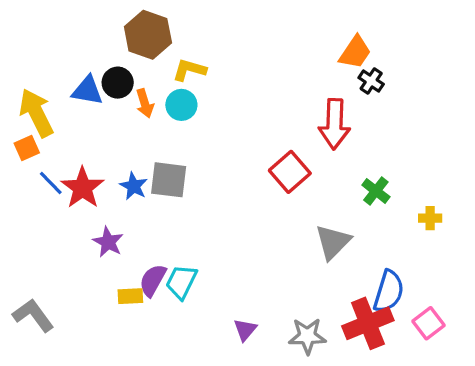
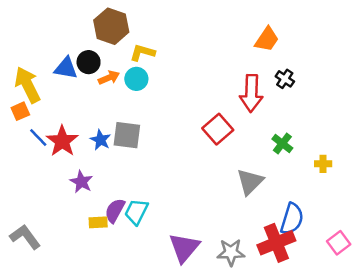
black cross: (371, 81) -> (285, 79), moved
orange arrow: (145, 103) -> (109, 78), turned -96
pink square: (428, 323) -> (339, 243), moved
purple triangle: (245, 330) -> (184, 248), size x1.8

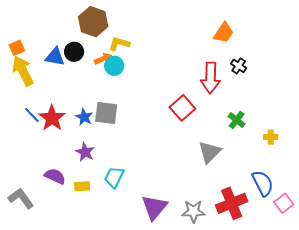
orange arrow: (109, 78) -> (103, 59), moved
orange square: (20, 111) -> (17, 48), moved
purple star: (81, 182) -> (85, 152), moved
purple semicircle: (115, 210) -> (55, 176), moved, turned 85
blue semicircle: (292, 219) -> (263, 183), moved, turned -44

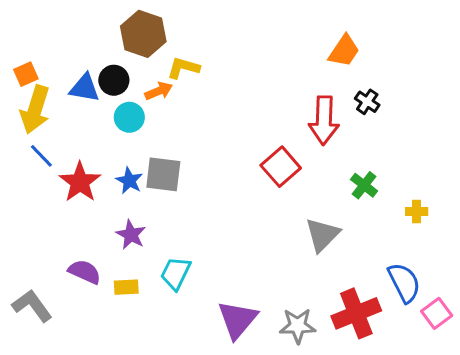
cyan circle: (114, 66) -> (129, 117), moved
yellow arrow: (23, 71) -> (35, 110), turned -136
blue line: (32, 115) -> (41, 156), moved

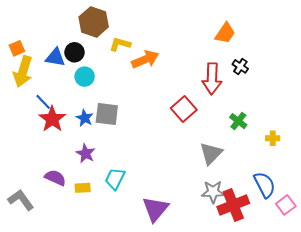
orange arrow: (159, 91) -> (145, 59), moved, size x1.5
blue line: (41, 156) -> (43, 102), moved
gray star: (298, 326) -> (213, 192), moved

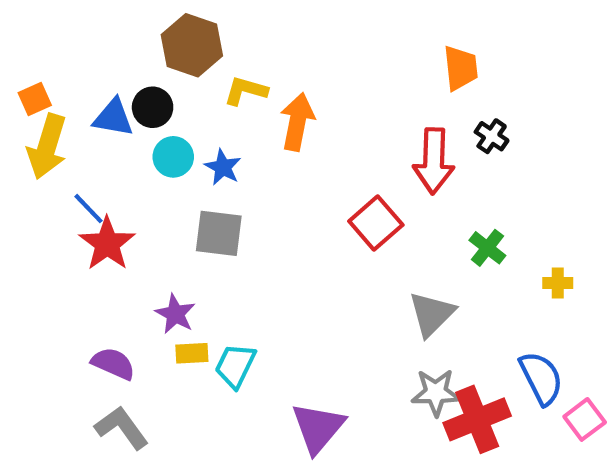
orange trapezoid: (225, 33) -> (461, 68), turned -40
orange arrow: (145, 59) -> (297, 122), turned -56
blue star: (85, 118) -> (223, 167), moved
yellow rectangle: (83, 188) -> (192, 353), moved
gray L-shape: (21, 200) -> (122, 428), moved

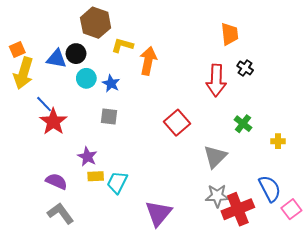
red square: (376, 223) -> (177, 123), moved
gray square: (219, 233) -> (109, 116), size x0.7

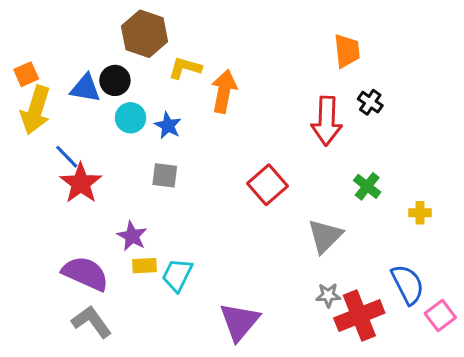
purple semicircle: (56, 181) -> (85, 273), size x1.4
gray star: (217, 196) -> (328, 295), size x0.7

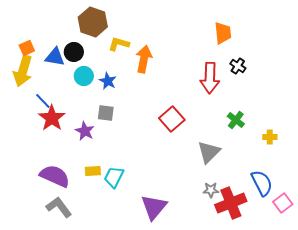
orange square: (26, 74) -> (27, 48), moved
purple star: (132, 236) -> (85, 131), moved

